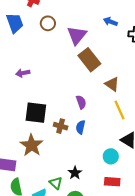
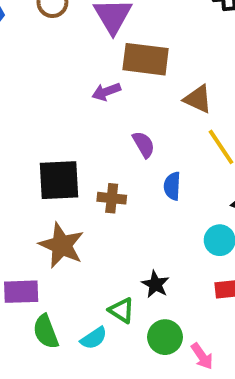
brown rectangle: (89, 60) -> (146, 59), turned -35
purple arrow: (23, 73) -> (106, 92), moved
blue semicircle: (81, 127) -> (172, 186), moved

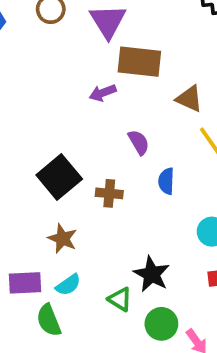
black square: (59, 180) -> (59, 177), turned -36
brown star: (62, 245) -> (62, 239), size x0.7
black star: (155, 284) -> (152, 274), size x1.4
cyan semicircle: (94, 338) -> (68, 285), moved

